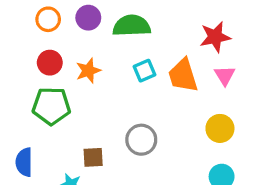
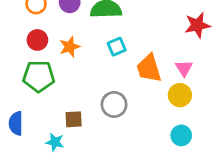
red star: (215, 37) -> (197, 25), moved
orange trapezoid: (183, 75) -> (149, 68), moved
pink triangle: (225, 75) -> (184, 68), moved

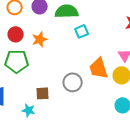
cyan square: (117, 47) -> (82, 31), moved
orange trapezoid: (149, 68) -> (99, 68), moved

